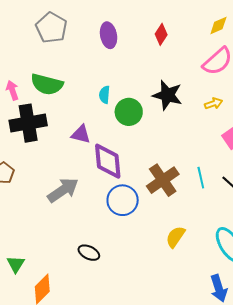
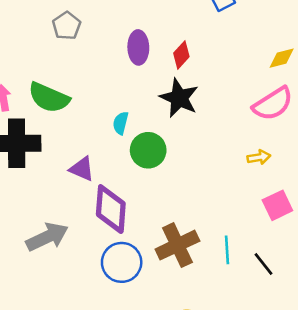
gray pentagon: (51, 28) -> (67, 26), size x0.7
red diamond: (161, 34) -> (181, 55), moved
black star: (167, 95) -> (179, 98), moved

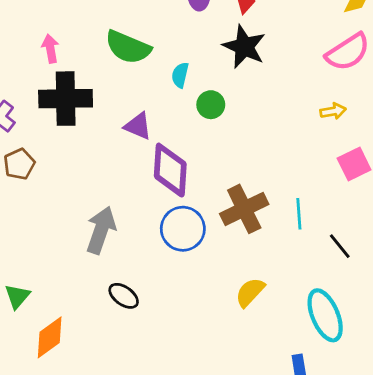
green semicircle: (49, 98) -> (128, 47), moved
green circle: (148, 150) -> (211, 105), size x0.7
gray arrow: (47, 237) -> (101, 230), moved, turned -45
black line: (264, 264) -> (340, 246), moved

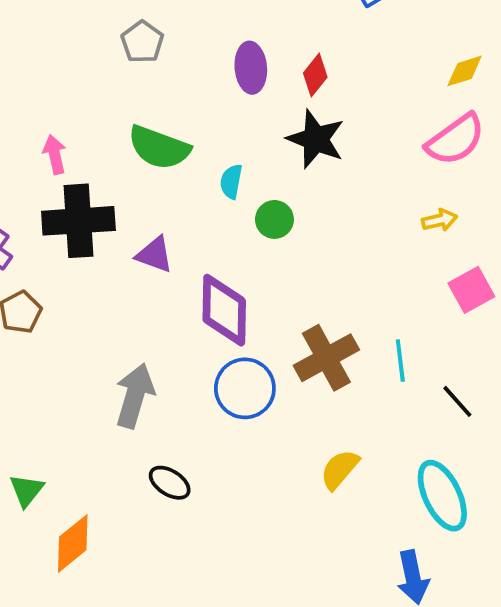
purple triangle: (138, 126) -> (154, 255), moved

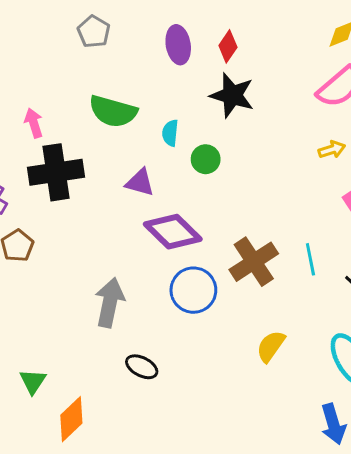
purple triangle: (154, 255) -> (140, 182), moved
purple diamond: (224, 310) -> (173, 232), turned -42

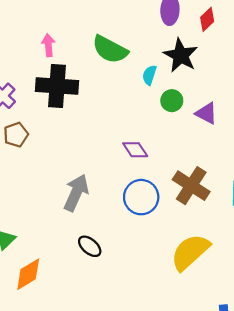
black star: (232, 95) -> (181, 55), moved
purple triangle: (140, 182) -> (206, 113), moved
purple diamond: (173, 232) -> (135, 150), size x0.6
brown cross: (254, 262) -> (191, 186), turned -36
yellow semicircle: (271, 346) -> (190, 252), size x1.6

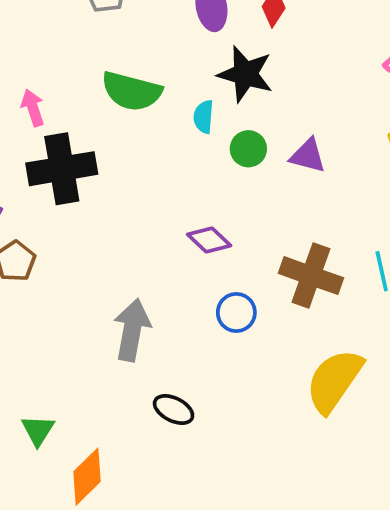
blue circle: (141, 197) -> (236, 312), size x0.7

